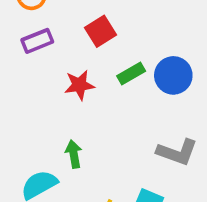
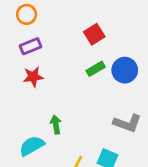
red square: (100, 31) -> (94, 34), moved
red star: (79, 85) -> (33, 77), moved

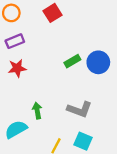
red square: (94, 34) -> (52, 13), moved
gray L-shape: (127, 123) -> (79, 109), moved

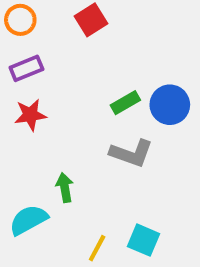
gray L-shape: (79, 109) -> (131, 153), moved

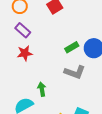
purple rectangle: (26, 68) -> (23, 30), turned 63

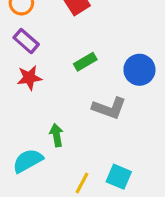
green rectangle: (72, 47) -> (85, 62), moved

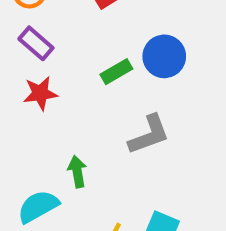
blue circle: (139, 70) -> (164, 56), moved
gray L-shape: (109, 108) -> (149, 135), turned -40

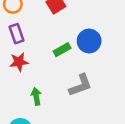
purple rectangle: (36, 43) -> (16, 34), turned 30
green arrow: (77, 172) -> (36, 96), moved

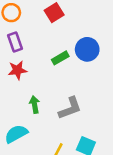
gray L-shape: (80, 85) -> (70, 108), moved

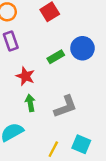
red star: (17, 70) -> (25, 76), moved, turned 30

